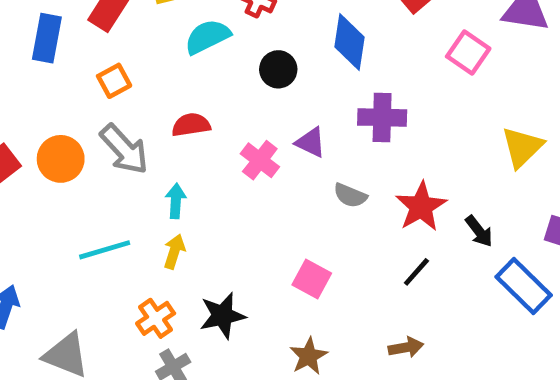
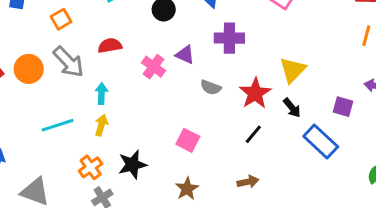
yellow triangle: (522, 147) -> (293, 70), moved

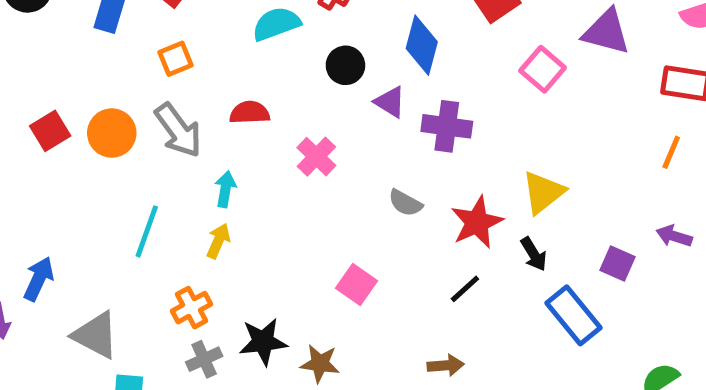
purple triangle: (185, 55) -> (390, 102), moved
cyan line: (58, 125) -> (147, 231), turned -60
black star: (132, 165) -> (263, 342), moved
brown star: (187, 189) -> (320, 364), moved, turned 30

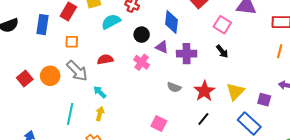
orange square: (175, 59) -> (72, 42), turned 32
pink cross: (316, 157) -> (142, 62), moved
cyan arrow: (225, 189) -> (100, 92), turned -48
yellow triangle: (543, 192) -> (235, 92), moved
black arrow: (534, 254) -> (222, 51), moved

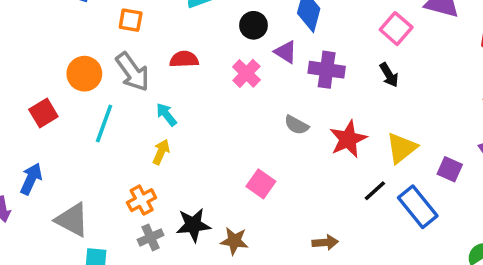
red square: (25, 79) -> (43, 113), moved
cyan line: (70, 114) -> (104, 124), moved
black line: (203, 119) -> (375, 191), moved

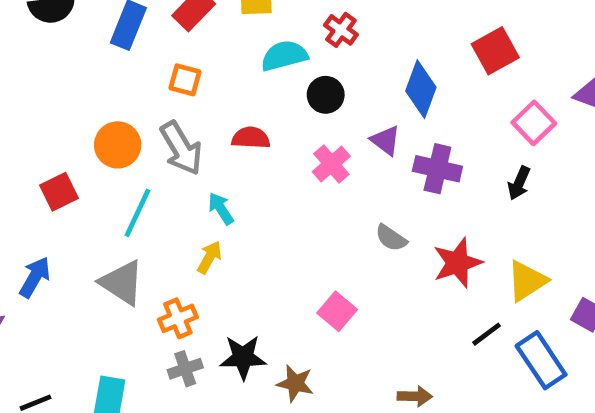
black circle: (253, 25) -> (326, 95), moved
black arrow: (389, 75) -> (519, 183), turned 50
gray triangle: (72, 220) -> (122, 283), moved

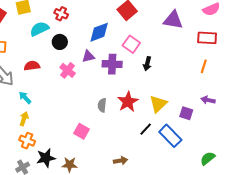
blue diamond: (421, 89) -> (99, 32), turned 60
pink square: (534, 123) -> (131, 44), moved
purple triangle: (386, 140) -> (88, 56), turned -40
gray semicircle: (391, 238) -> (102, 105), moved, turned 72
orange cross: (178, 318) -> (27, 141), moved, turned -35

